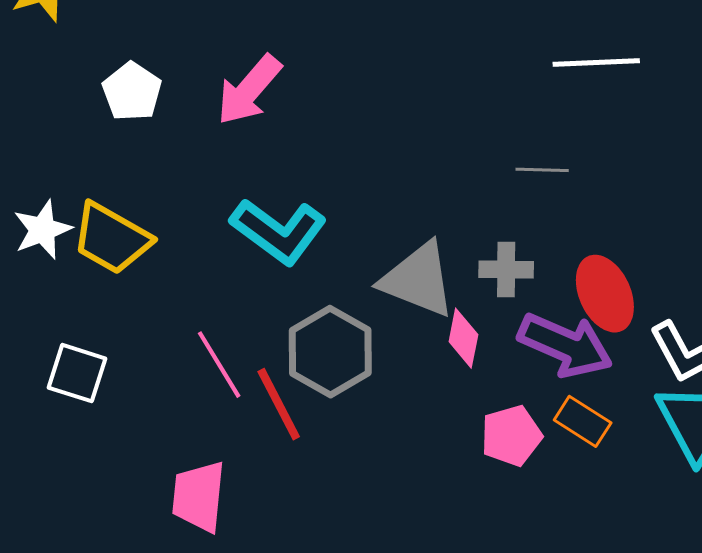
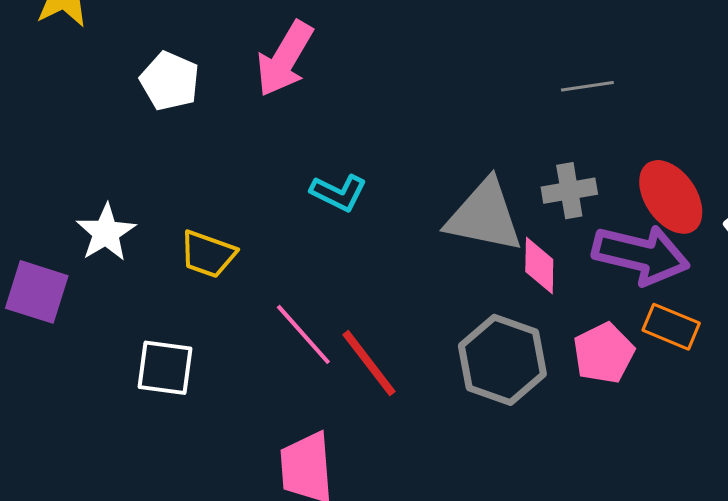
cyan L-shape: (279, 231) -> (339, 193), size x0.6
yellow trapezoid: (111, 238) -> (208, 254), moved, size x0.7
gray hexagon: (330, 352) -> (502, 360), moved

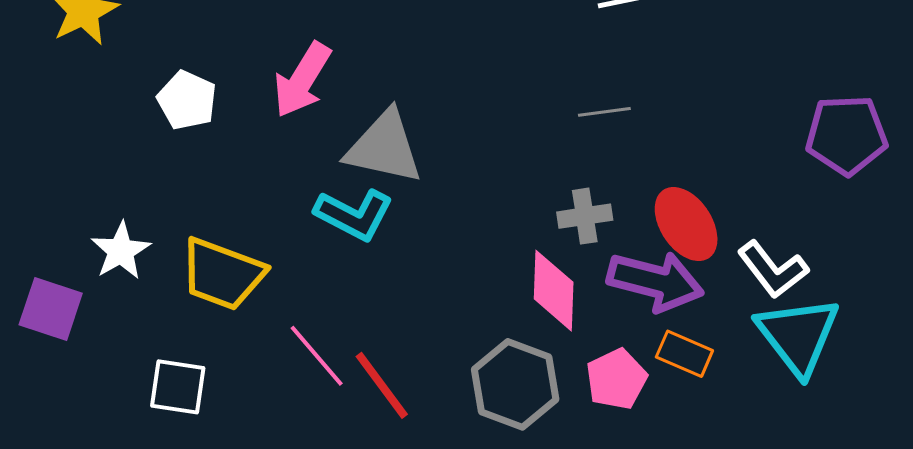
cyan L-shape: (339, 193) -> (354, 215), size x1.4
gray triangle: (484, 216) -> (384, 147), moved
yellow trapezoid: (208, 254) -> (222, 274), size x1.5
pink diamond: (539, 266) -> (554, 291), size x1.4

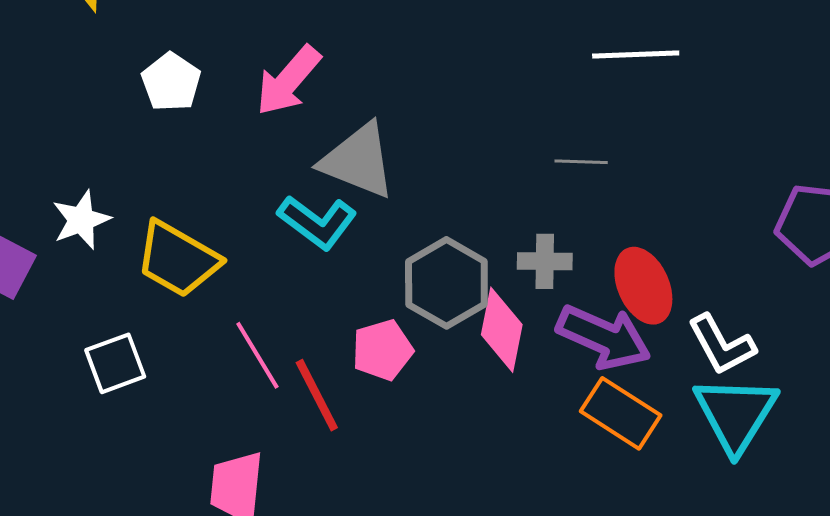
orange rectangle: (684, 354) -> (621, 413), size x1.4
pink pentagon: (616, 379) -> (382, 350), moved
gray hexagon: (515, 384) -> (446, 283), moved
white square: (178, 387) -> (115, 363), turned -38

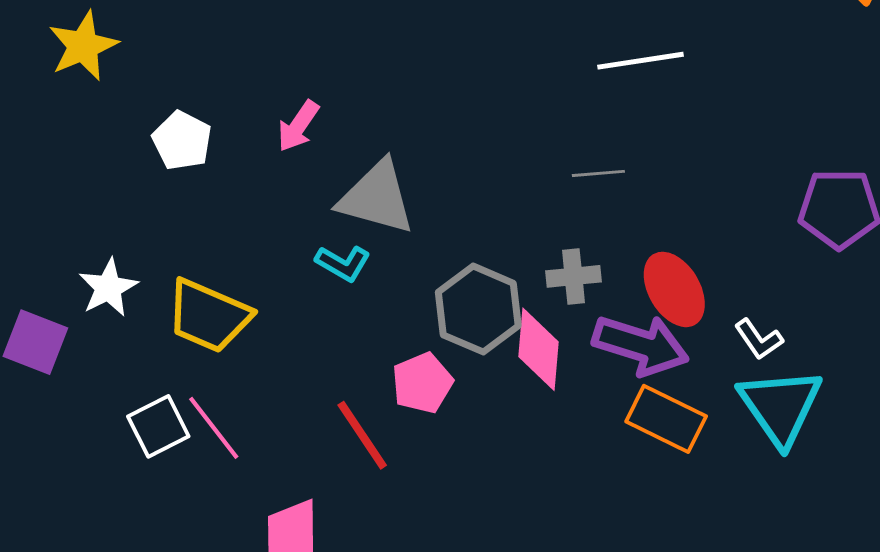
pink arrow: (288, 81) -> (298, 126), size x0.7
cyan L-shape: (317, 222) -> (343, 263), size x0.7
white L-shape: (722, 345) -> (759, 339), size x0.7
pink line: (257, 355) -> (214, 428), moved

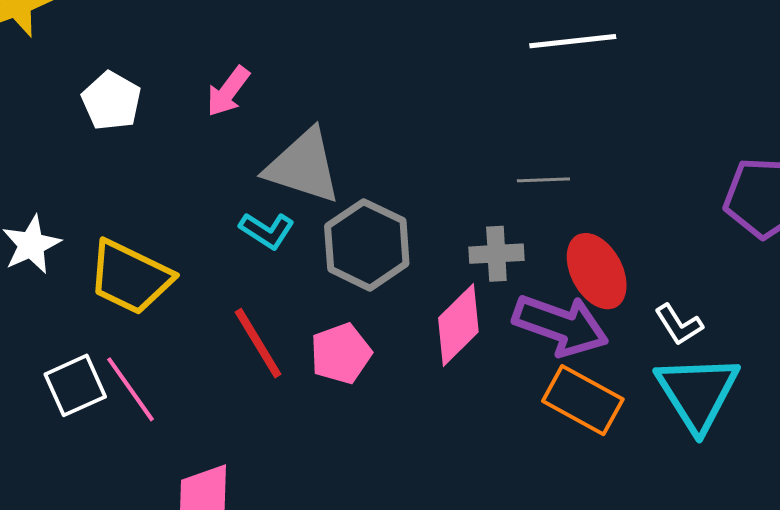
gray line: (598, 173) -> (543, 180), moved
gray hexagon: (478, 309) -> (367, 245), moved
pink diamond: (539, 349) -> (458, 325), turned 38
red line: (362, 435) -> (258, 343), moved

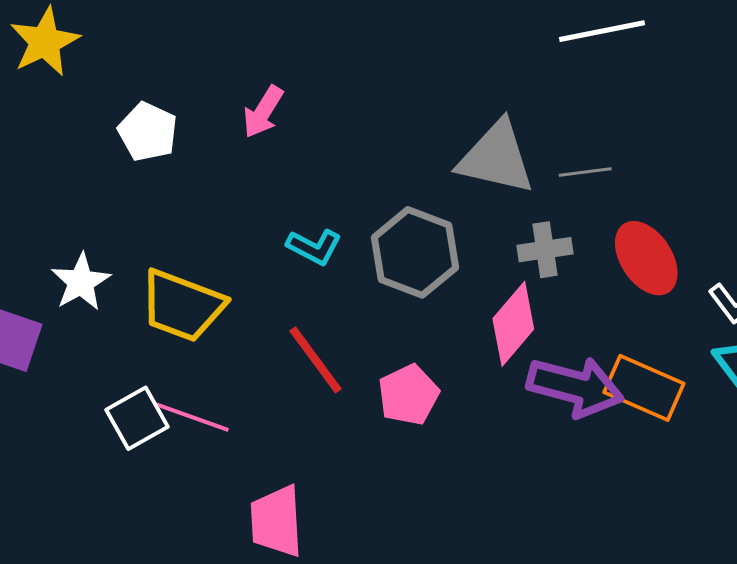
gray triangle: (303, 166) -> (496, 158), moved
purple arrow: (561, 325) -> (575, 387), moved
pink pentagon: (341, 354) -> (408, 395), moved
pink line: (130, 389) -> (192, 417), turned -30

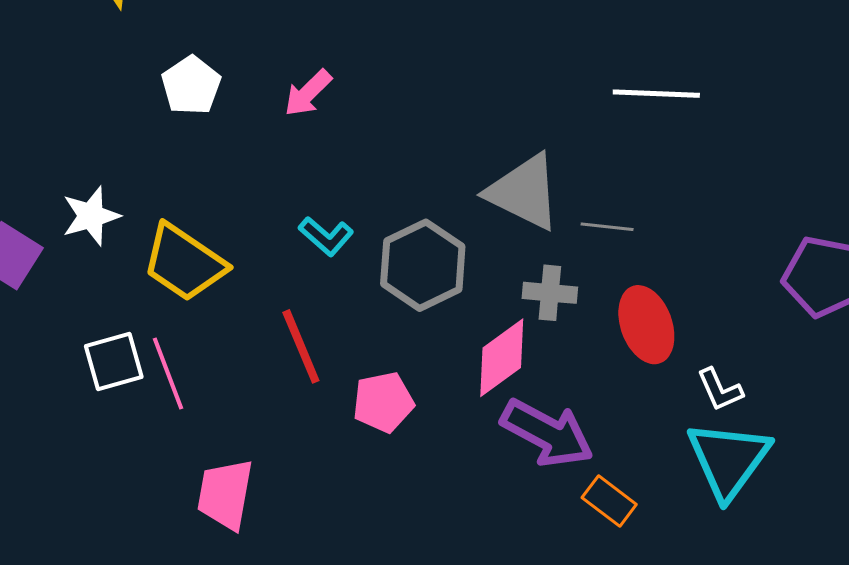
orange rectangle: (644, 388) -> (609, 501), moved, size x0.7
pink line: (192, 417) -> (168, 374), turned 36

